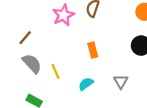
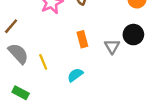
gray triangle: (121, 82) -> (112, 46), moved

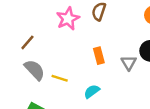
yellow line: (43, 62) -> (60, 78), turned -49

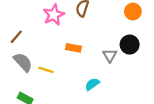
orange rectangle: (99, 56) -> (73, 48), moved, turned -64
cyan semicircle: (92, 91) -> (92, 84), moved

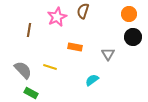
brown line: (16, 37) -> (29, 30), moved, turned -32
black circle: (130, 45) -> (133, 37), moved
gray semicircle: (23, 62) -> (23, 70), moved

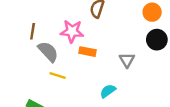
pink star: (57, 17) -> (72, 31), moved, turned 30
gray semicircle: (23, 70) -> (48, 52), moved

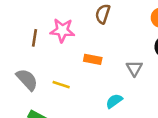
pink star: (72, 31) -> (62, 30), moved
gray semicircle: (48, 52) -> (27, 80), moved

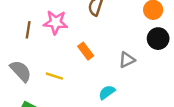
orange rectangle: (93, 59) -> (86, 51), turned 42
gray triangle: (134, 68) -> (127, 60), turned 35

